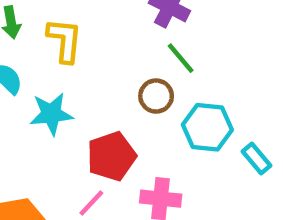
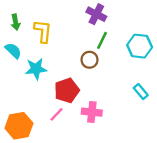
green line: (181, 58) -> (102, 40), turned 66
cyan hexagon: (207, 127) -> (140, 46), moved

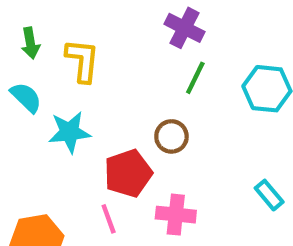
brown circle: (89, 60) -> (171, 136), moved
cyan rectangle: (141, 92) -> (269, 195), moved
pink line: (56, 114) -> (109, 219), turned -63

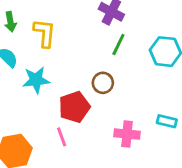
cyan rectangle: (269, 195) -> (167, 121), turned -36
pink cross: (176, 215) -> (127, 134), moved

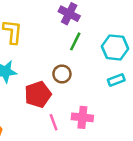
cyan rectangle: (167, 121) -> (116, 80), moved, turned -35
pink line: (62, 137) -> (54, 122), moved

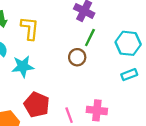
brown circle: (62, 74) -> (77, 57), moved
red pentagon: (38, 94) -> (37, 105), moved, turned -30

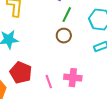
brown circle: (77, 57) -> (64, 36), moved

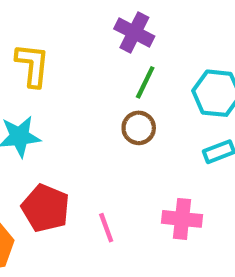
pink cross: (73, 78) -> (182, 219), moved

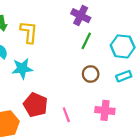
brown circle: (139, 128) -> (91, 74), moved

